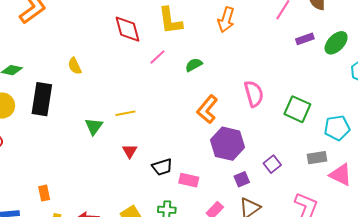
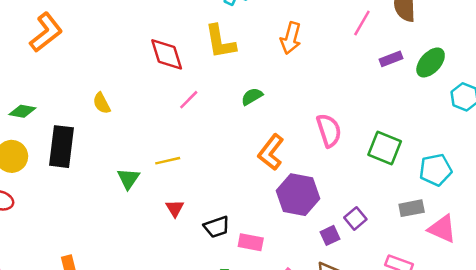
pink line: (157, 57) -> (189, 100), moved
purple square: (242, 179) -> (330, 235), moved

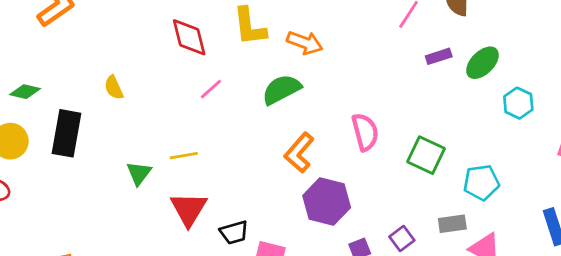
orange arrow: (291, 38) -> (305, 43), moved, turned -88
green semicircle: (252, 97) -> (281, 89), size x1.6
red triangle: (175, 208) -> (189, 209), size x1.8
purple square: (355, 218) -> (402, 239), moved

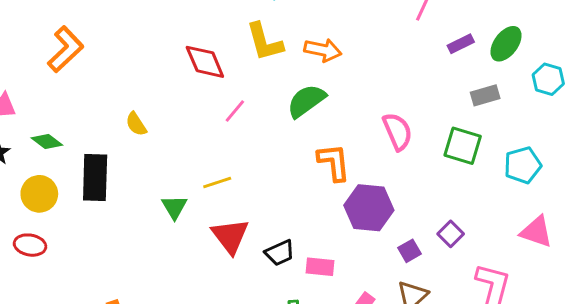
green diamond: (25, 92) -> (47, 141), turned 32
orange L-shape: (299, 153) -> (334, 162), turned 141
gray rectangle: (452, 224) -> (485, 95), moved

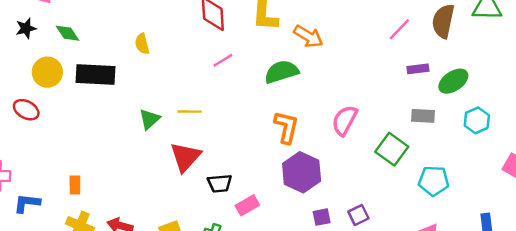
pink semicircle: (397, 131) -> (345, 120), turned -148
black rectangle: (95, 178) -> (95, 74), turned 72
pink rectangle: (320, 267) -> (247, 205), turned -55

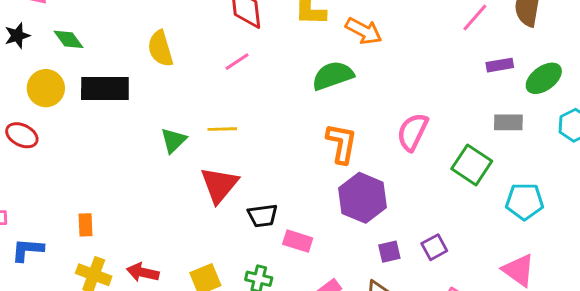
yellow semicircle: (142, 44) -> (160, 49), size x1.4
pink line: (223, 60) -> (237, 62), moved
pink rectangle: (247, 205) -> (298, 241), turned 50

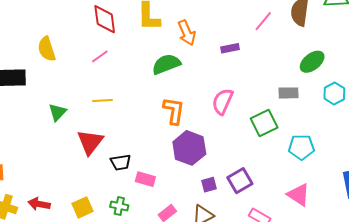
orange arrow: (364, 31) -> (187, 33), turned 40
purple rectangle: (500, 65) -> (230, 48), moved
yellow line: (222, 129) -> (103, 100), moved
green square: (472, 165) -> (264, 123), turned 32
purple square: (434, 247) -> (240, 181), size x1.4

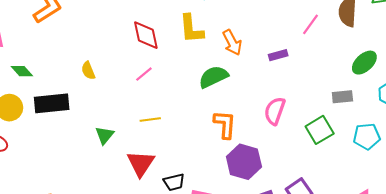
yellow semicircle: (47, 49) -> (88, 71), size x0.7
cyan pentagon: (301, 147) -> (367, 136), moved

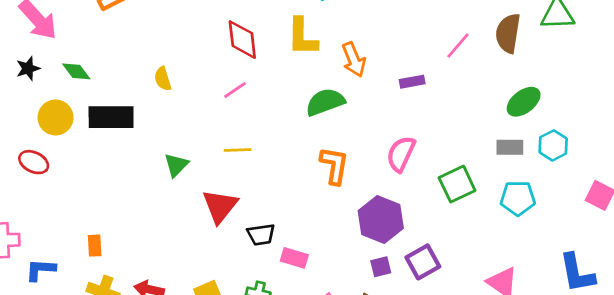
gray rectangle: (342, 97) -> (510, 147), moved
purple hexagon: (244, 162) -> (381, 220), moved

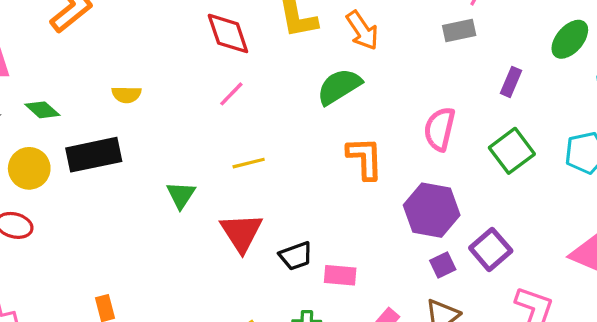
yellow semicircle: (163, 79) -> (126, 95), moved, turned -60
purple rectangle: (412, 82) -> (511, 82), moved, turned -45
gray rectangle: (510, 147) -> (459, 30), moved

